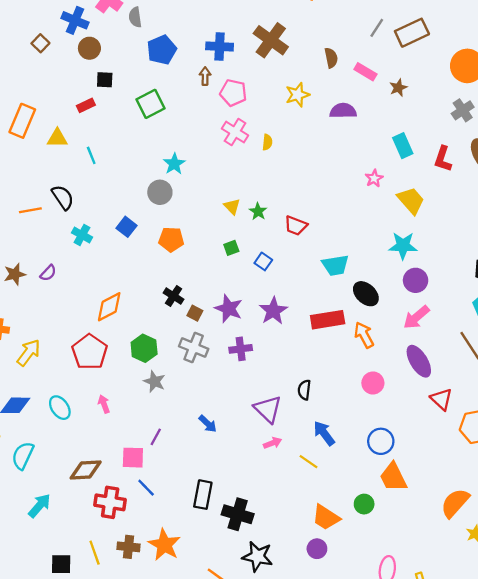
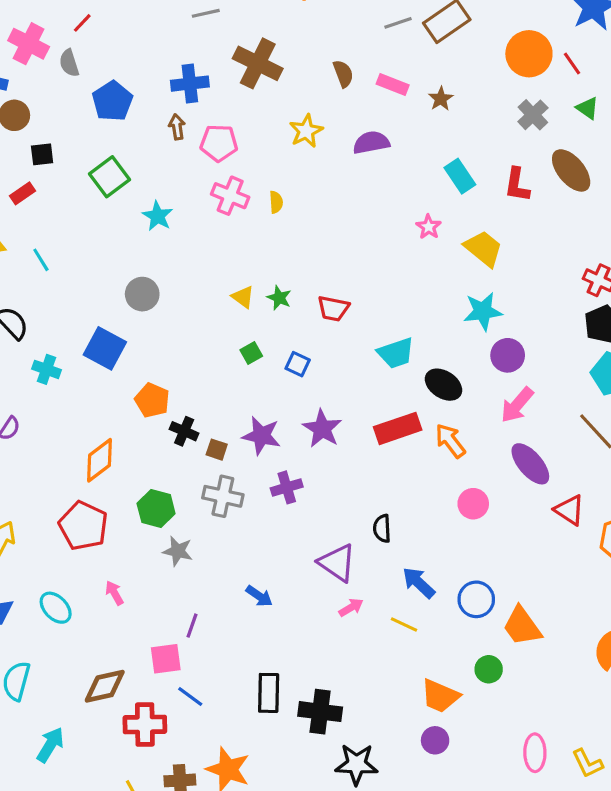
gray line: (377, 28) -> (398, 23), turned 48
cyan star: (174, 164) -> (158, 216), moved
blue square: (126, 227) -> (105, 348), size x1.5
orange pentagon: (171, 239) -> (152, 400), moved, turned 30
blue circle: (381, 441) -> (476, 599), moved

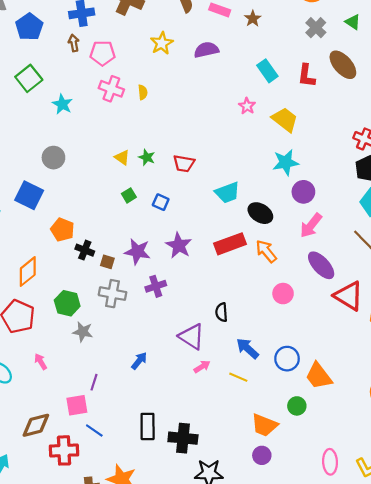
red triangle: (569, 510) -> (349, 296), size x1.4
blue arrow: (259, 596) -> (139, 361), turned -84

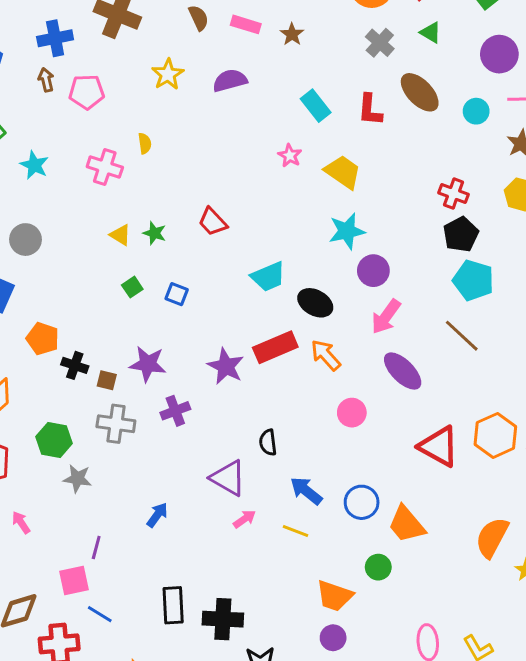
pink cross: (111, 89) -> (105, 167), moved
red trapezoid: (184, 163) -> (213, 222), moved, turned 40
purple star: (179, 245) -> (226, 366), moved
red triangle: (349, 296) -> (439, 447), moved

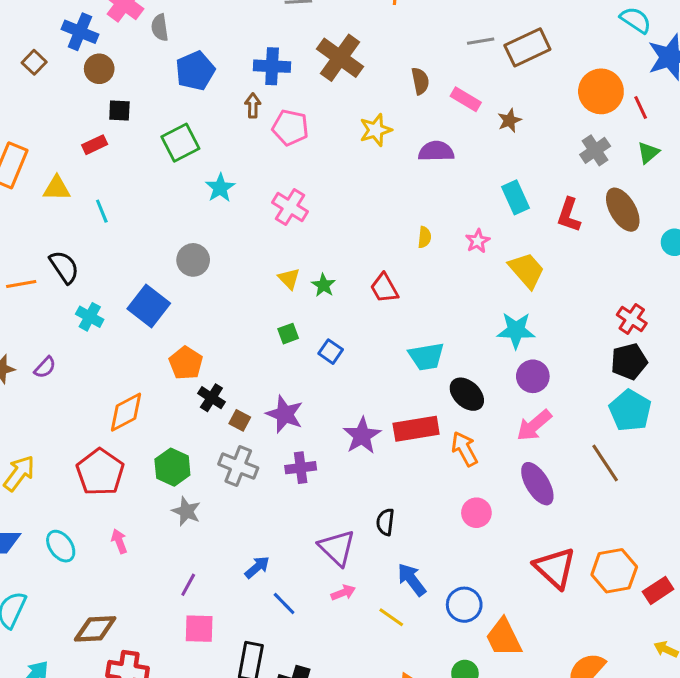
green triangle: (431, 33) -> (648, 153), turned 35
yellow semicircle: (145, 143) -> (424, 237), moved
pink square: (74, 581) -> (199, 629), moved
blue line: (100, 614) -> (284, 603), moved

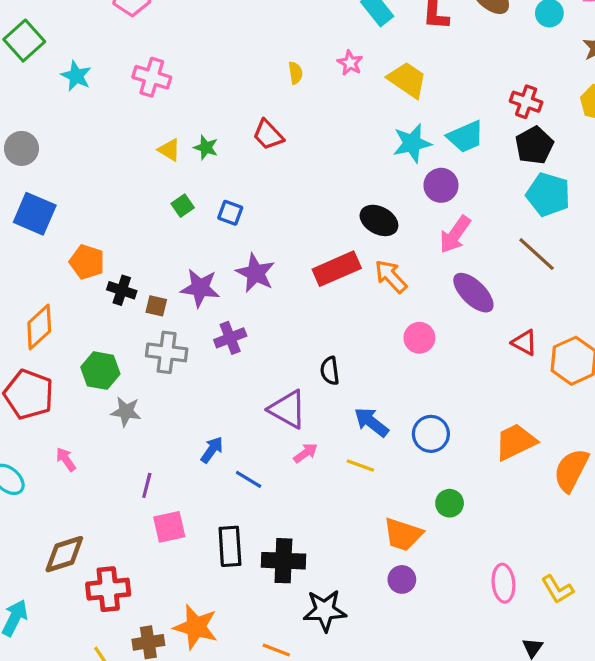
gray circle: (193, 260) -> (21, 148), moved
cyan trapezoid: (426, 357) -> (466, 137), moved
purple star: (362, 436) -> (256, 273), moved
red triangle: (555, 568) -> (524, 343), moved, size x0.6
orange trapezoid: (504, 638) -> (516, 442), moved, turned 105

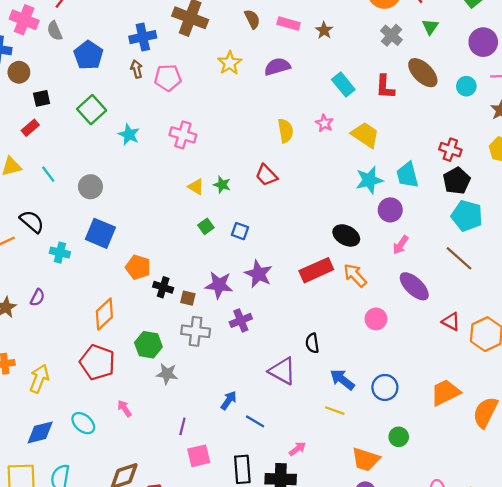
yellow semicircle: (295, 73) -> (285, 131), size x1.5
cyan trapezoid: (466, 137) -> (407, 175), turned 100
pink arrow: (455, 235) -> (401, 245), size x0.7
pink arrow: (306, 453) -> (297, 449), moved

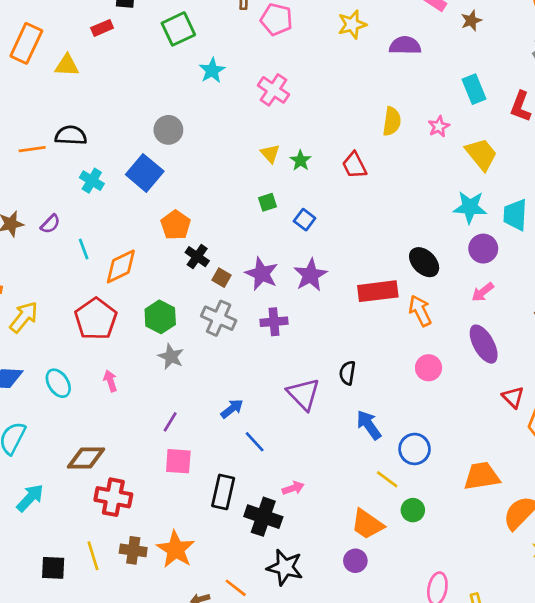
cyan line: (48, 174) -> (84, 249), moved
gray circle: (90, 187) -> (168, 130), moved
black semicircle: (32, 222) -> (71, 135), turned -55
yellow line: (335, 411) -> (387, 479), moved

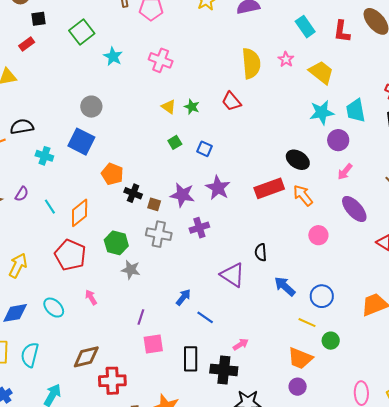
yellow semicircle: (392, 121) -> (251, 63), size x1.4

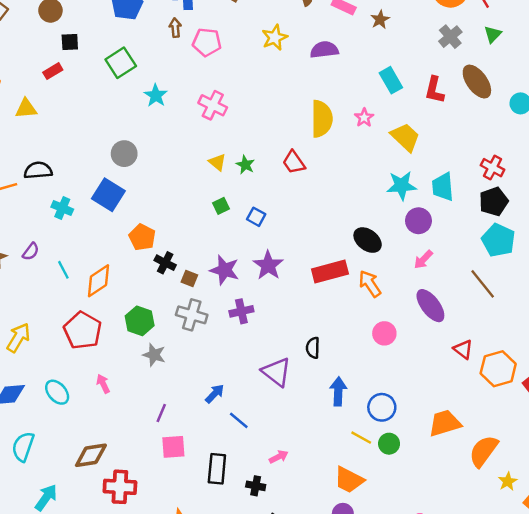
blue arrow: (285, 286) -> (338, 391), turned 45
green circle: (331, 341) -> (389, 444), moved
black cross: (224, 370) -> (256, 486), size x0.6

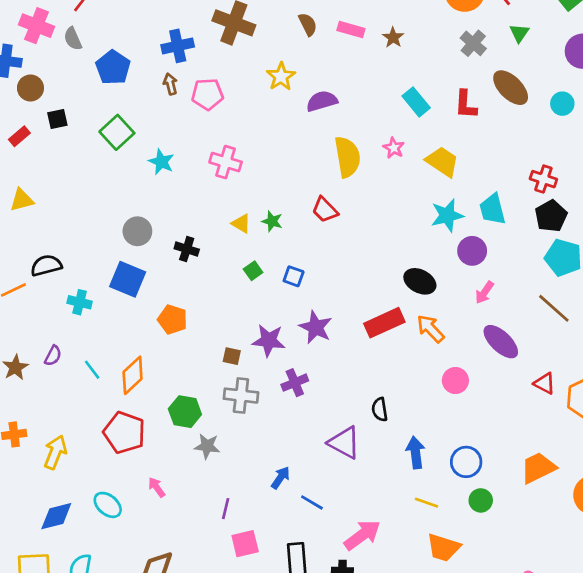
purple semicircle: (324, 50) -> (322, 101), moved
red rectangle: (53, 71) -> (19, 136), moved
black cross: (165, 263) -> (187, 249), moved
yellow line: (361, 438) -> (427, 503), moved
pink arrow: (279, 457) -> (362, 535), size x1.8

